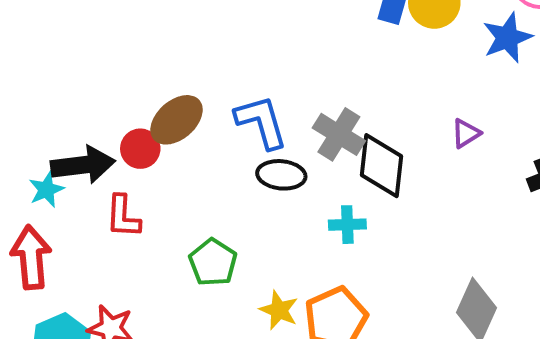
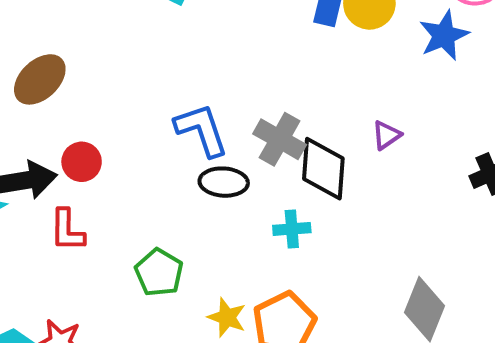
brown ellipse: (177, 120) -> (40, 79), moved
purple triangle: (466, 133) -> (386, 135), moved

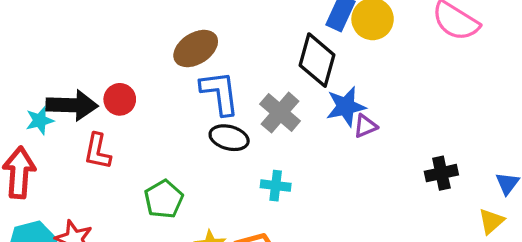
blue star: (444, 35) -> (346, 107), moved
brown ellipse: (40, 79) -> (196, 49), moved
black diamond: (323, 169) -> (317, 60), moved

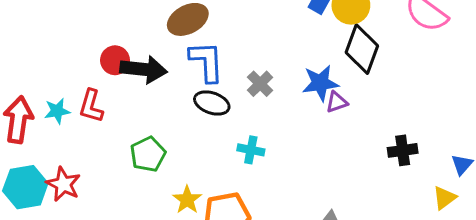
black diamond: (317, 60) -> (362, 49), moved
black arrow: (72, 105) -> (144, 69), moved
gray cross: (280, 113) -> (260, 84), size x0.7
cyan star: (40, 120) -> (57, 111), moved

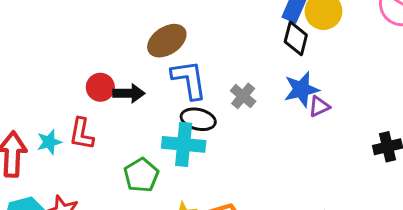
black diamond: (362, 49) -> (296, 38), moved, size x0.7
black arrow: (144, 69) -> (129, 93), size x0.7
cyan cross: (251, 150) -> (184, 144), moved, size x1.6

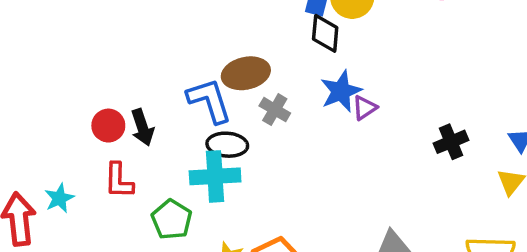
brown ellipse: (167, 41) -> (246, 73), moved, turned 30
black arrow: (129, 93) -> (142, 127), turned 80
red L-shape: (82, 134) -> (119, 181), moved

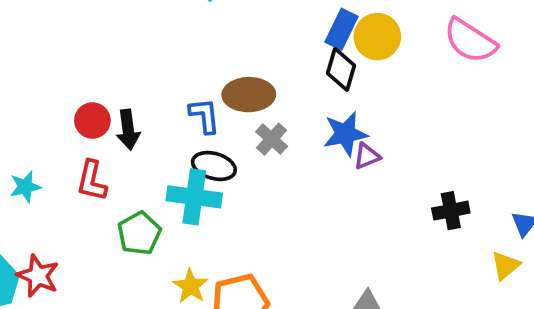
blue L-shape: (209, 101) -> (205, 116), size x0.7

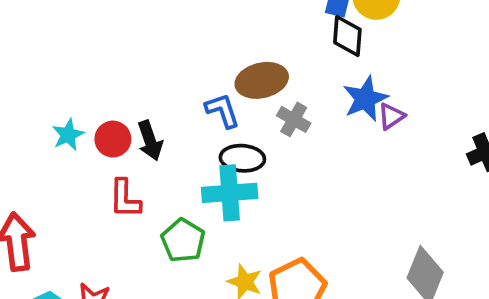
cyan star: (25, 187) -> (68, 135), moved

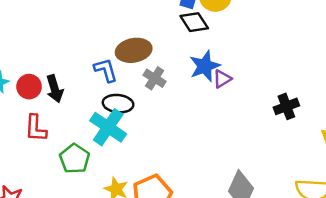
black diamond: (347, 36) -> (194, 22), turned -40
cyan cross: (230, 193) -> (108, 127), turned 36

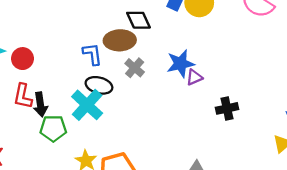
black diamond: (194, 22) -> (138, 20), moved
black arrow: (55, 89) -> (40, 104), moved
black cross: (286, 106) -> (227, 108), moved
green pentagon: (75, 159) -> (53, 128), turned 30

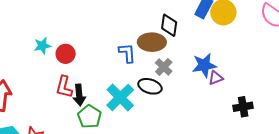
black diamond: (138, 20) -> (169, 25), turned 30
black ellipse: (99, 85) -> (150, 86), moved
green pentagon: (53, 128) -> (89, 117), turned 30

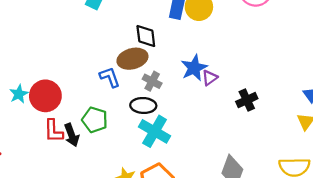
red circle: (66, 54) -> (45, 96), size x1.5
cyan cross: (120, 97) -> (155, 131), moved
green pentagon: (89, 117) -> (95, 120), moved

